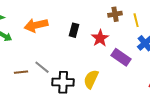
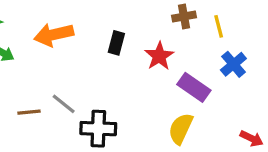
yellow semicircle: (91, 79) -> (181, 129), moved

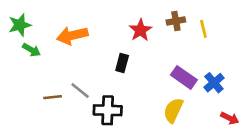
black rectangle: (116, 43) -> (122, 63), moved
red star: (159, 56) -> (140, 30), moved
blue cross: (233, 64) -> (214, 83), moved

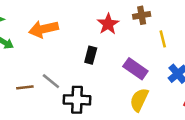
yellow line: (203, 29) -> (163, 39), moved
purple rectangle: (184, 77) -> (135, 69), moved

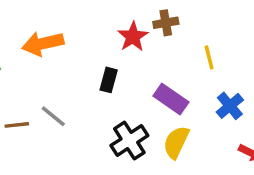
brown cross: (142, 15) -> (166, 23), moved
black cross: (77, 100) -> (129, 141), moved, turned -35

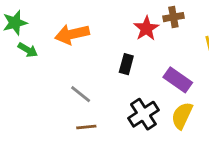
brown line: (17, 125) -> (86, 127), moved

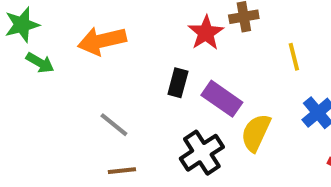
purple rectangle: (178, 80) -> (222, 99), moved
yellow semicircle: (182, 116) -> (256, 133), moved

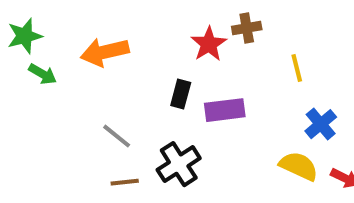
purple rectangle: (222, 99) -> (225, 110), turned -42
yellow semicircle: (256, 133) -> (299, 166), moved, turned 90
black cross: (202, 153) -> (179, 164), moved

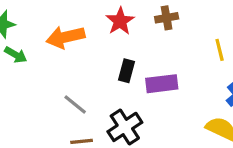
brown cross: (247, 28) -> (167, 18), moved
red star: (209, 44) -> (120, 21), moved

